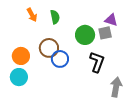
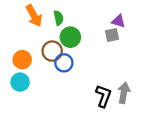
orange arrow: (32, 15) -> (34, 16), size x1.5
green circle: (85, 35) -> (70, 37), moved
black L-shape: (97, 62) -> (103, 96), moved

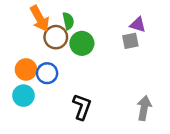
brown circle: (52, 51) -> (56, 37), moved
blue circle: (64, 63) -> (47, 73), moved
black L-shape: (103, 96) -> (82, 107), moved

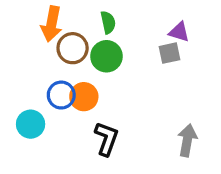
orange arrow: (40, 18) -> (52, 24), turned 40
green semicircle: (68, 21) -> (108, 22), moved
orange circle: (26, 69) -> (84, 97), moved

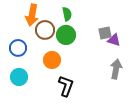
purple triangle: (179, 32) -> (114, 40), moved
blue circle: (61, 95) -> (18, 48), moved
gray arrow: (187, 140) -> (116, 69), moved

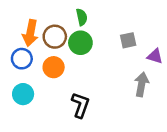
orange arrow: (32, 15) -> (30, 33), moved
purple triangle: (114, 40) -> (155, 56), moved
orange circle: (52, 60) -> (54, 67), moved

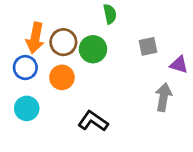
green semicircle: (82, 17) -> (110, 14), moved
black L-shape: (80, 105) -> (93, 121), turned -75

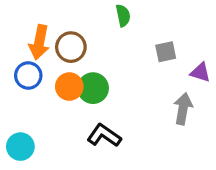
green circle: (93, 49) -> (93, 88), moved
cyan circle: (27, 108) -> (20, 147), moved

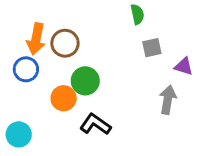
green semicircle: (123, 15) -> (137, 14), moved
orange circle: (69, 87) -> (64, 98), moved

